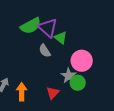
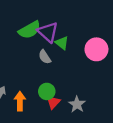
pink circle: (82, 61) -> (96, 49), moved
gray star: (69, 76) -> (77, 104), moved
green circle: (78, 83) -> (47, 91), moved

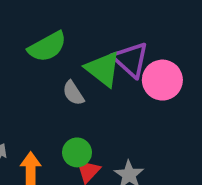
purple triangle: (48, 32) -> (131, 60), moved
green triangle: (62, 43) -> (103, 69), size x1.5

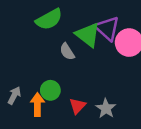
green circle: (77, 152) -> (50, 90), moved

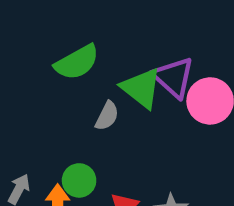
gray semicircle: (67, 52) -> (107, 116), turned -120

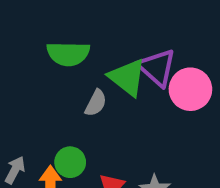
green semicircle: (77, 62) -> (68, 54), turned 30

